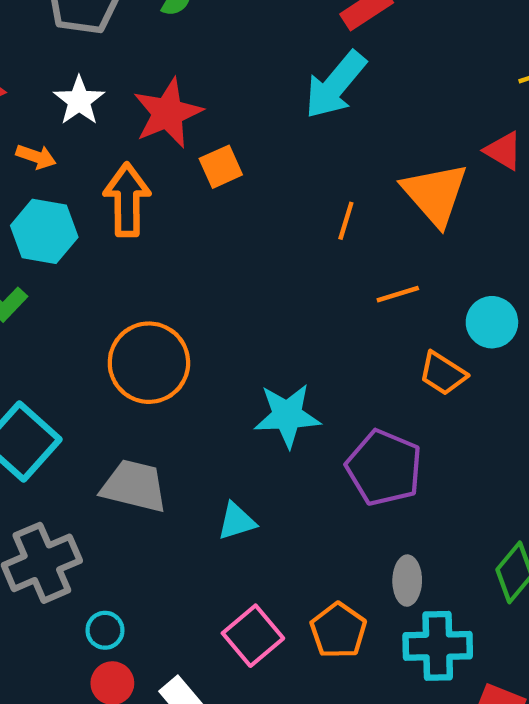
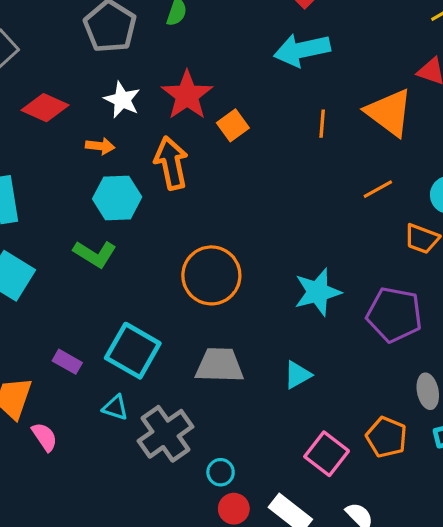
cyan arrow: (335, 85) -> (302, 50), turned 50
orange line: (346, 221) -> (322, 124), moved

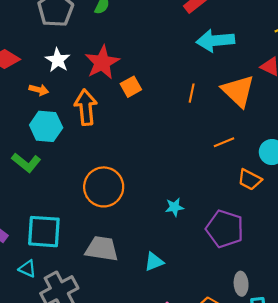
cyan arrow: (302, 50) -> (215, 41), moved
cyan star: (318, 292) -> (174, 207), size x0.6
cyan square: (133, 351) -> (44, 232), turned -33

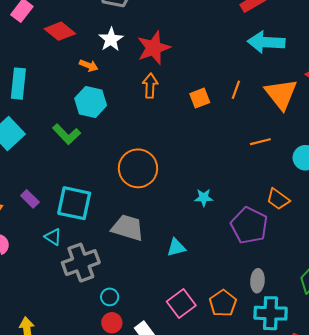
orange square: (131, 87) -> (200, 98), moved
orange arrow: (86, 107) -> (150, 86), moved, size x0.7
orange trapezoid: (250, 180) -> (278, 199), moved

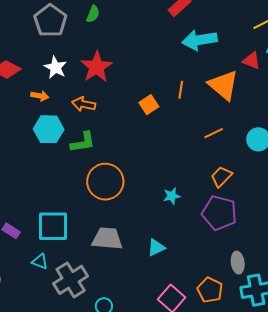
orange arrow: (150, 86) -> (84, 104), moved, turned -70
green L-shape: (67, 134) -> (83, 142), moved, turned -44
orange trapezoid: (278, 199) -> (221, 177), moved, turned 110

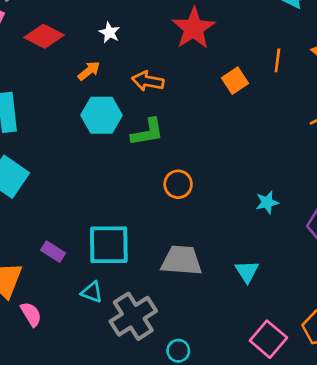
white star: (55, 67) -> (109, 33), size x0.7
red star: (96, 67) -> (194, 28), moved
orange arrow: (40, 96) -> (89, 71), turned -48
orange circle: (105, 182) -> (178, 184), size x0.6
cyan triangle: (156, 247) -> (247, 271), turned -36

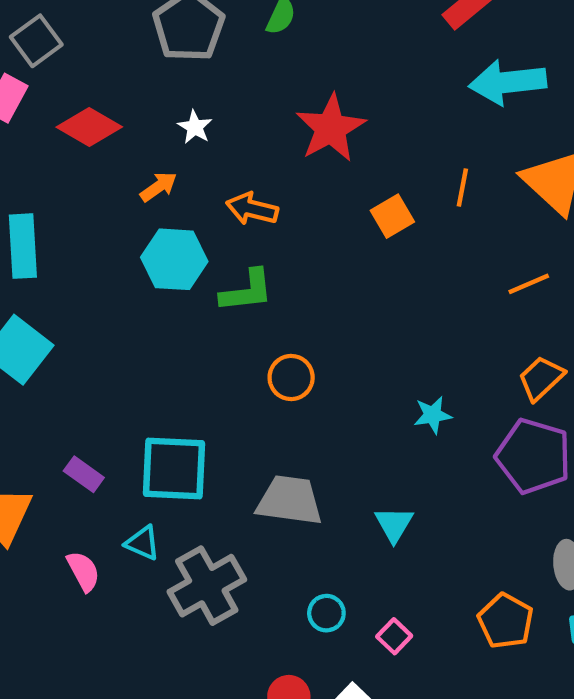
pink semicircle: (31, 314) -> (83, 571), moved
pink square: (268, 339) -> (394, 636), moved, size x0.6
cyan circle: (178, 351) -> (326, 613), moved

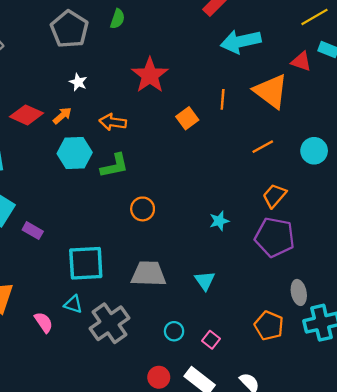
red diamond: (89, 127) -> (26, 115), moved
purple rectangle: (84, 474) -> (33, 231), moved

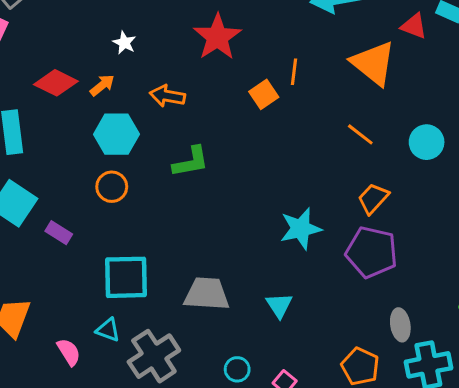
orange line: (223, 99) -> (294, 72), moved
orange line: (263, 147) -> (360, 134), turned 65
green L-shape: (114, 166) -> (191, 162), moved
orange circle: (143, 209) -> (112, 187), moved
cyan star: (219, 221) -> (301, 229), size x1.6

